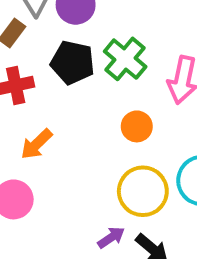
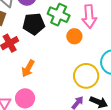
orange circle: (137, 126) -> (74, 36), moved

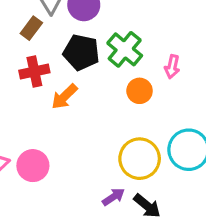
pink arrow: (89, 17) -> (172, 67), size x0.6
orange arrow: (28, 68) -> (64, 97), moved

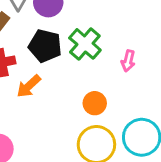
orange circle: (140, 91) -> (95, 103), moved

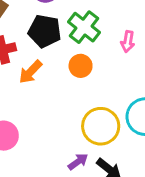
orange circle: (95, 103) -> (81, 66), moved

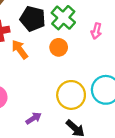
orange arrow: (30, 72) -> (20, 49), turned 96
purple arrow: (78, 162) -> (33, 118), moved

